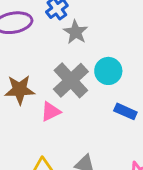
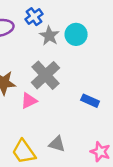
cyan circle: (108, 71) -> (76, 34), moved

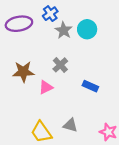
gray cross: (45, 75) -> (60, 65), size x0.6
blue rectangle: (90, 101) -> (90, 86), moved

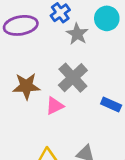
cyan circle: (87, 29) -> (107, 18), moved
gray cross: (60, 65) -> (73, 78), size x1.5

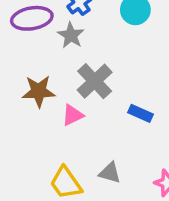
gray star: (77, 34) -> (71, 35), moved

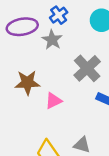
gray cross: (95, 81) -> (87, 68), moved

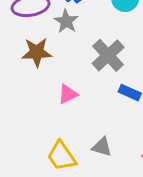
brown star: (27, 83) -> (37, 52), moved

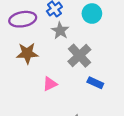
gray star: (66, 21) -> (60, 31), moved

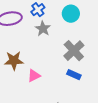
brown star: (27, 53) -> (14, 61), moved
gray cross: (79, 56) -> (74, 51), moved

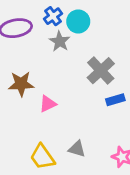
cyan circle: (71, 14) -> (78, 21), moved
blue rectangle: (74, 75) -> (115, 100), moved, turned -40

